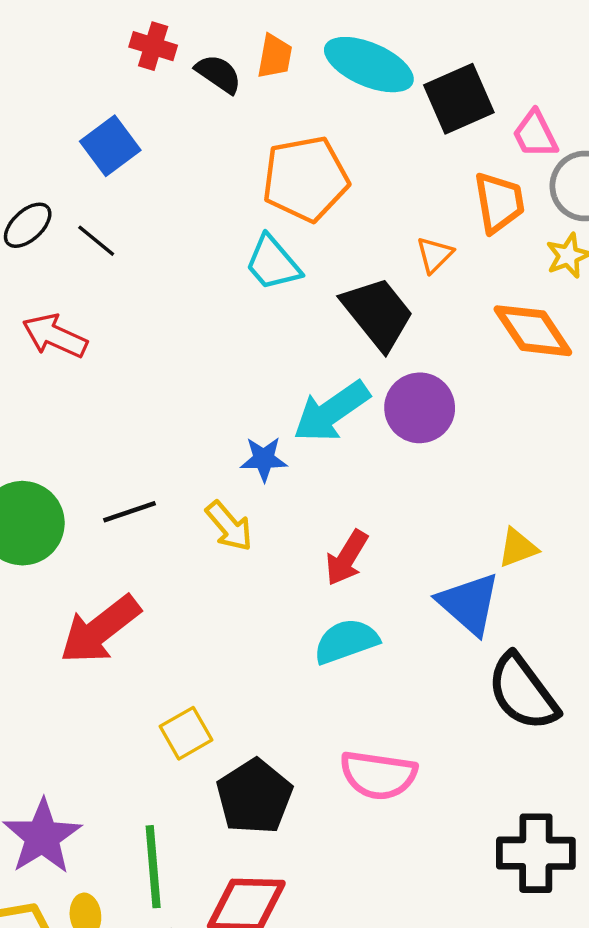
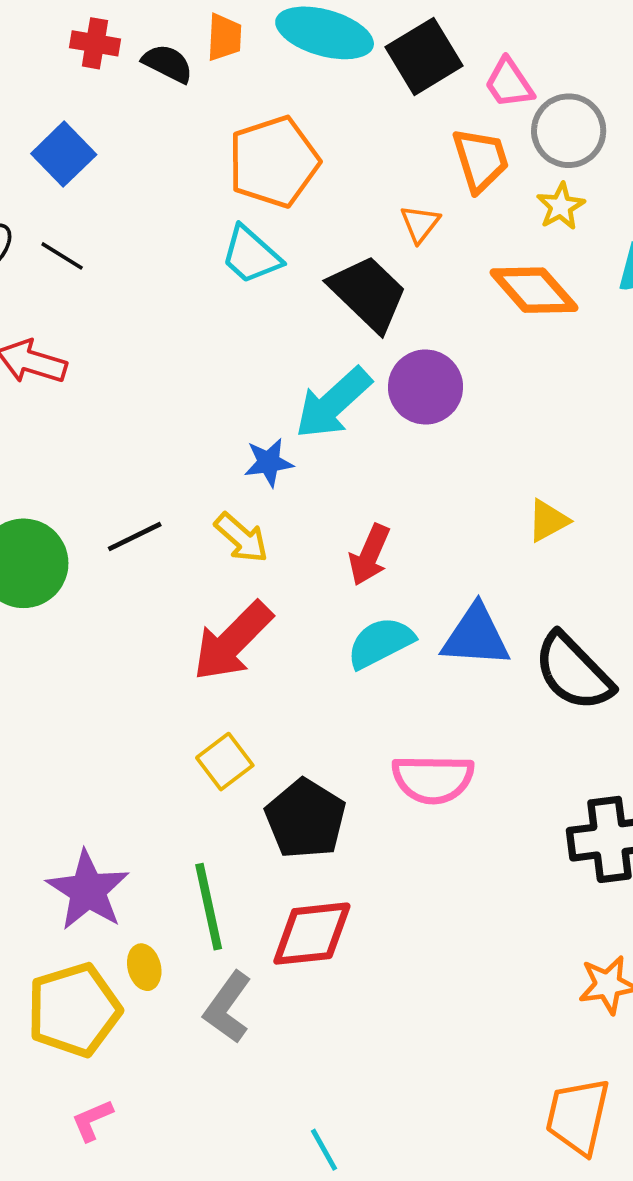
blue triangle: (469, 604) -> (476, 636), moved, turned -30
red arrow: (100, 630) -> (233, 641), moved

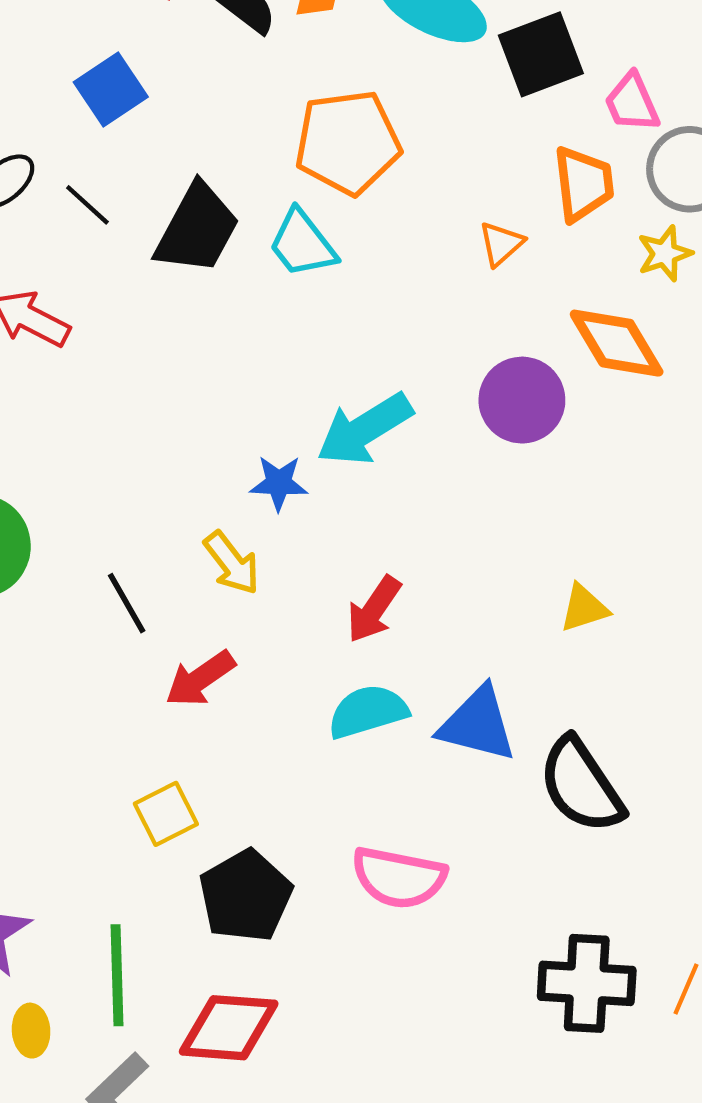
black trapezoid: (368, 293) -> (197, 229), moved, turned 64
purple circle: (425, 387) -> (522, 400), moved
black line: (135, 536) -> (127, 603), moved, turned 76
red arrow: (233, 641) -> (200, 679), size x0.7

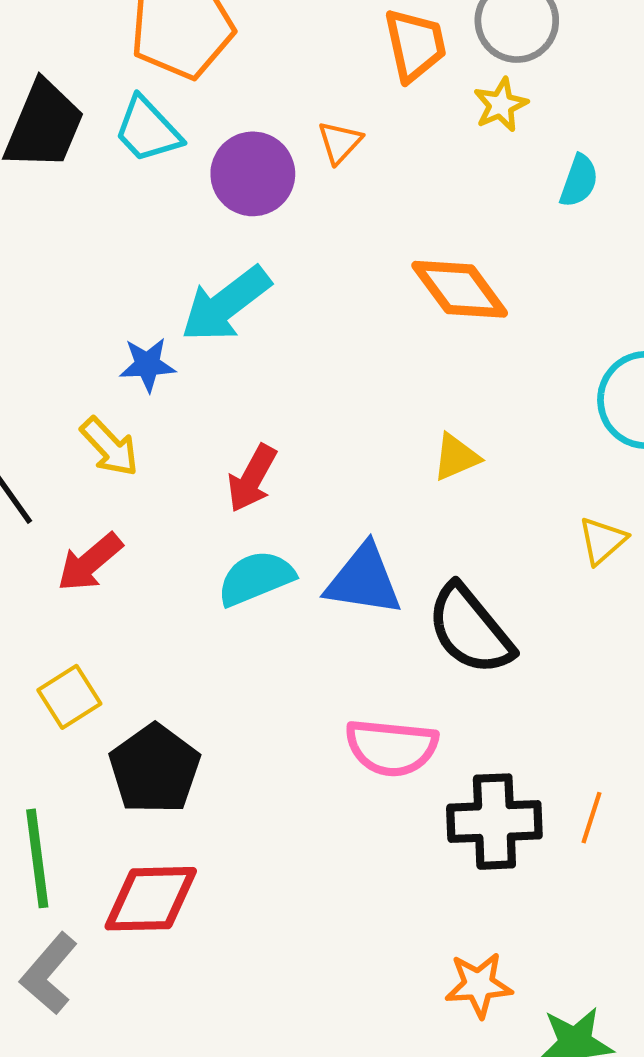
orange triangle: (501, 244) -> (340, 142), moved
orange diamond: (617, 343) -> (460, 289), moved
purple circle: (522, 400) -> (253, 174), moved
pink semicircle: (399, 878) -> (391, 747), moved

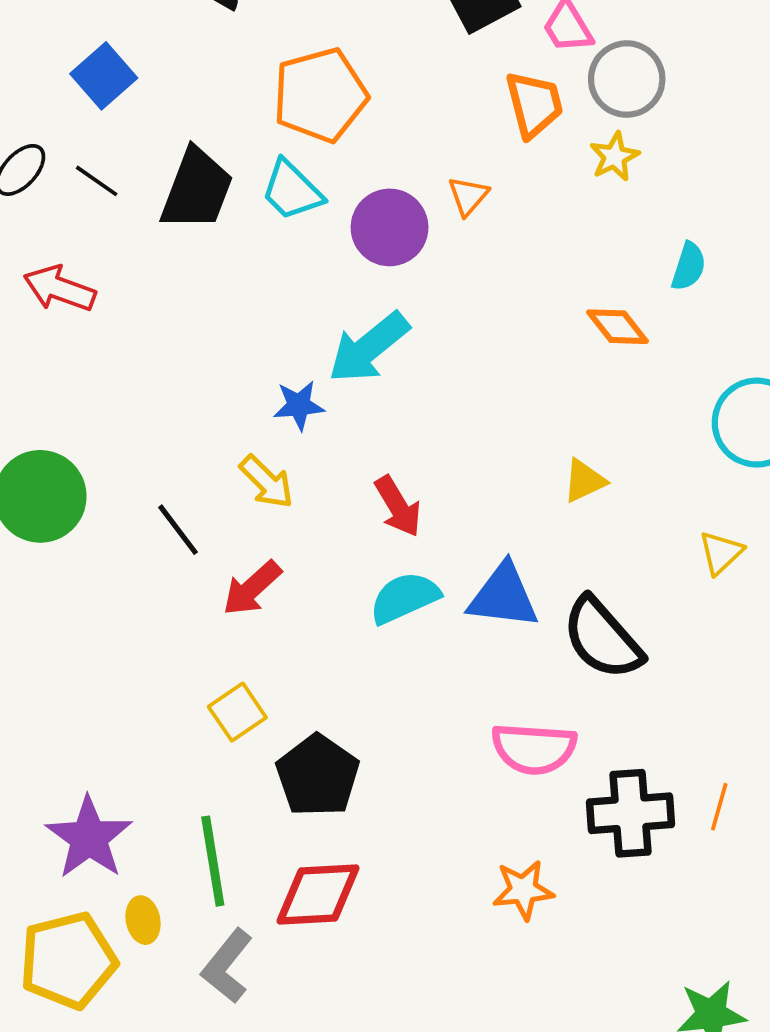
cyan semicircle: (579, 181) -> (689, 266), moved
orange diamond: (460, 289) -> (618, 327), moved, size x0.7
red arrow: (252, 478) -> (398, 506), turned -58
orange star: (479, 985) -> (523, 890), moved

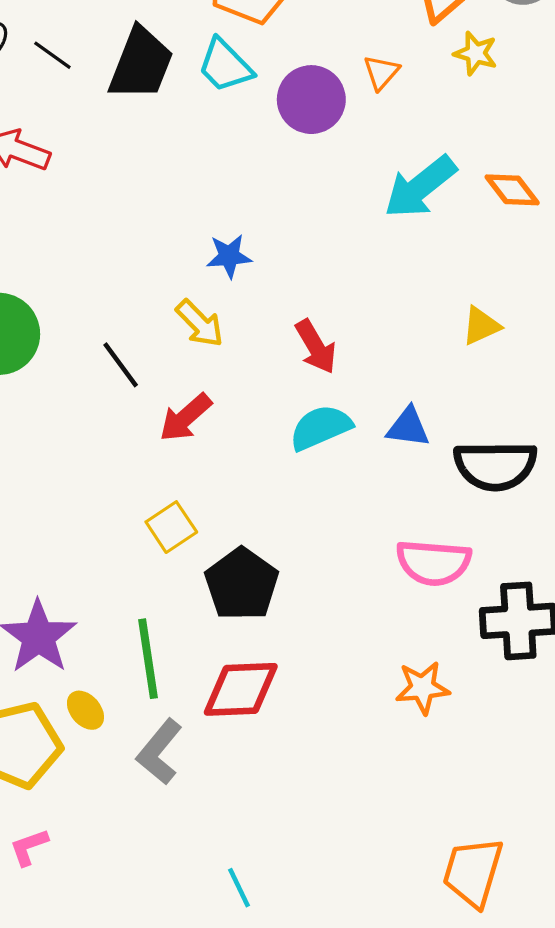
yellow star: (614, 157) -> (476, 53), moved, turned -30
cyan arrow: (369, 348) -> (420, 187), moved
blue triangle: (503, 596) -> (408, 427), size x0.7
black semicircle: (602, 638) -> (495, 466), turned -50
yellow ellipse: (143, 920) -> (85, 710), turned -30

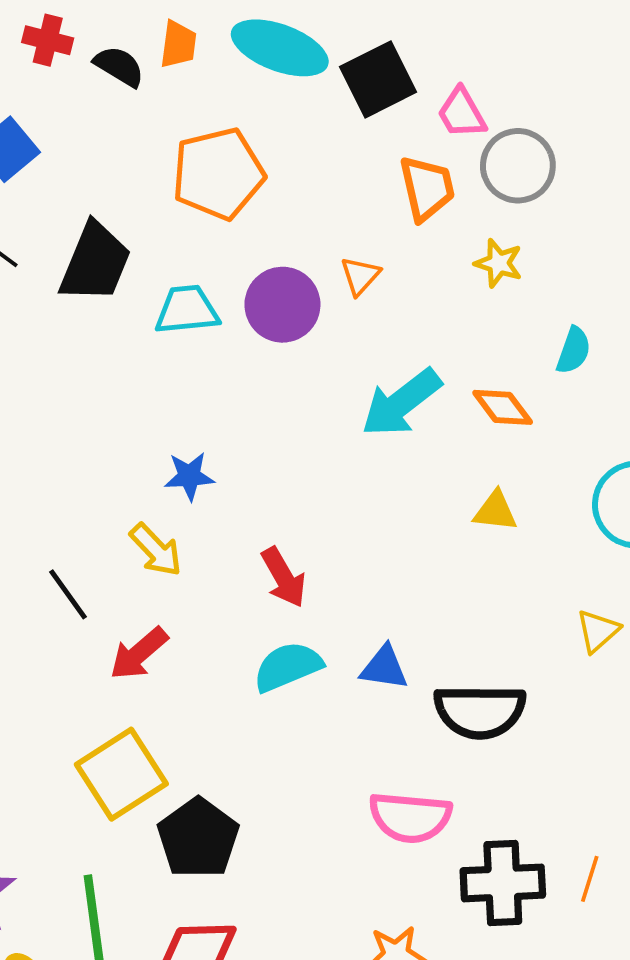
yellow star: (476, 53) -> (499, 263), moved
cyan trapezoid: (225, 66) -> (187, 310), moved, turned 128
yellow triangle: (481, 326) -> (495, 511), moved, turned 30
yellow square: (171, 527) -> (121, 774), size x1.6

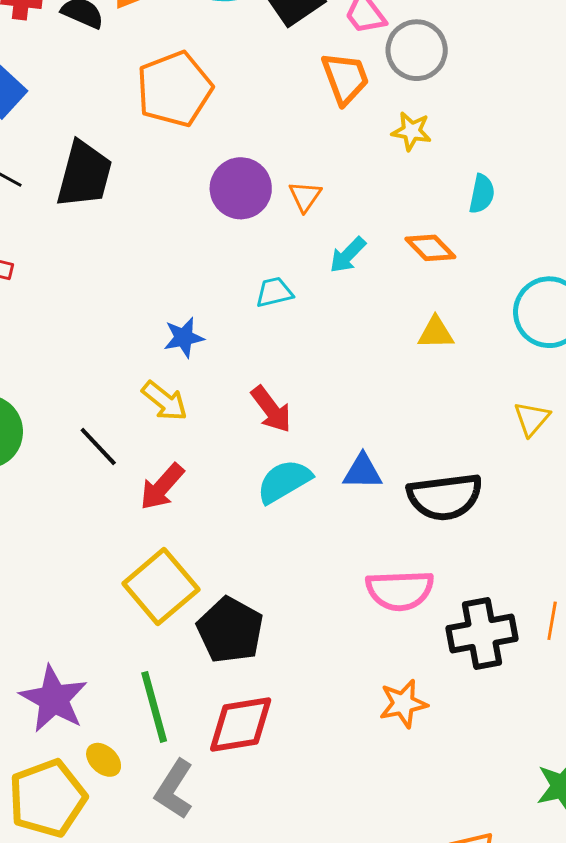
orange triangle: (360, 276) -> (305, 196), moved
cyan trapezoid: (187, 310) -> (274, 292), moved, size x0.7
cyan arrow: (401, 403) -> (348, 255), size x0.6

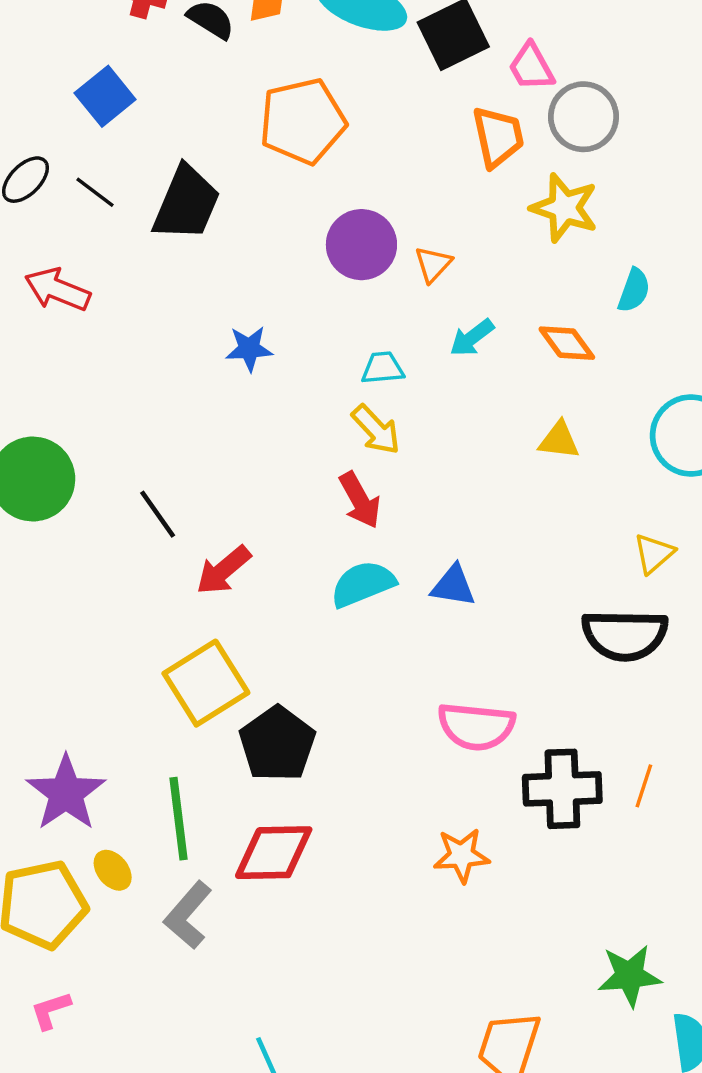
yellow star: (411, 131) -> (564, 208), size x1.5
blue star: (184, 337) -> (249, 349), moved
yellow arrow: (165, 401) -> (376, 430), moved
black semicircle: (445, 497) -> (625, 635), moved

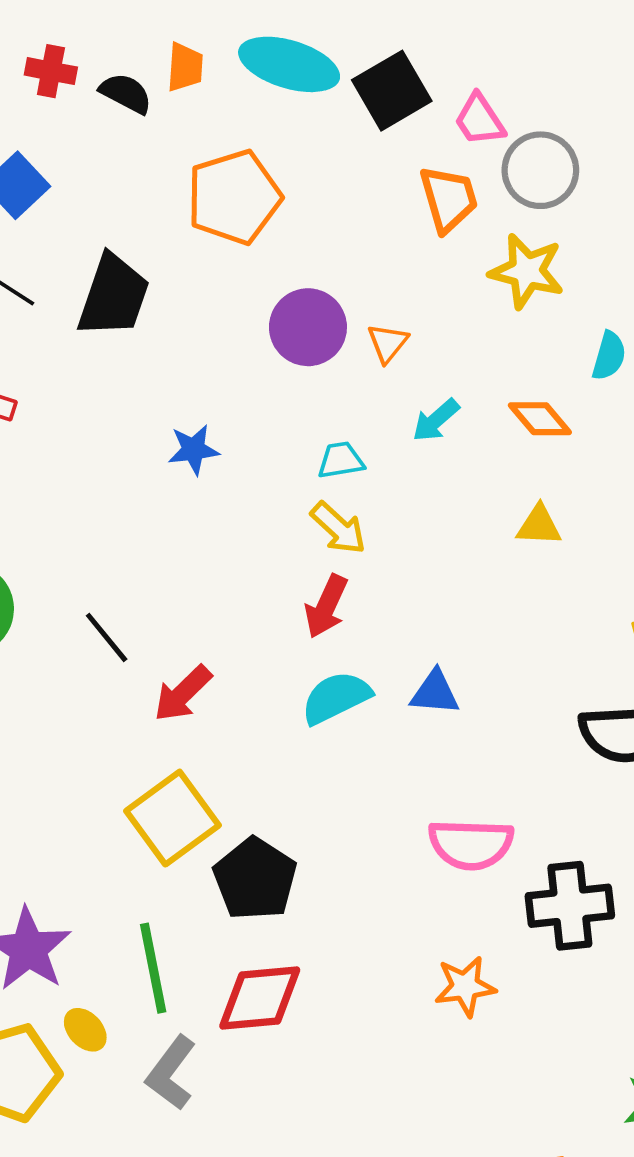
red arrow: (360, 500) -> (326, 606), turned 58

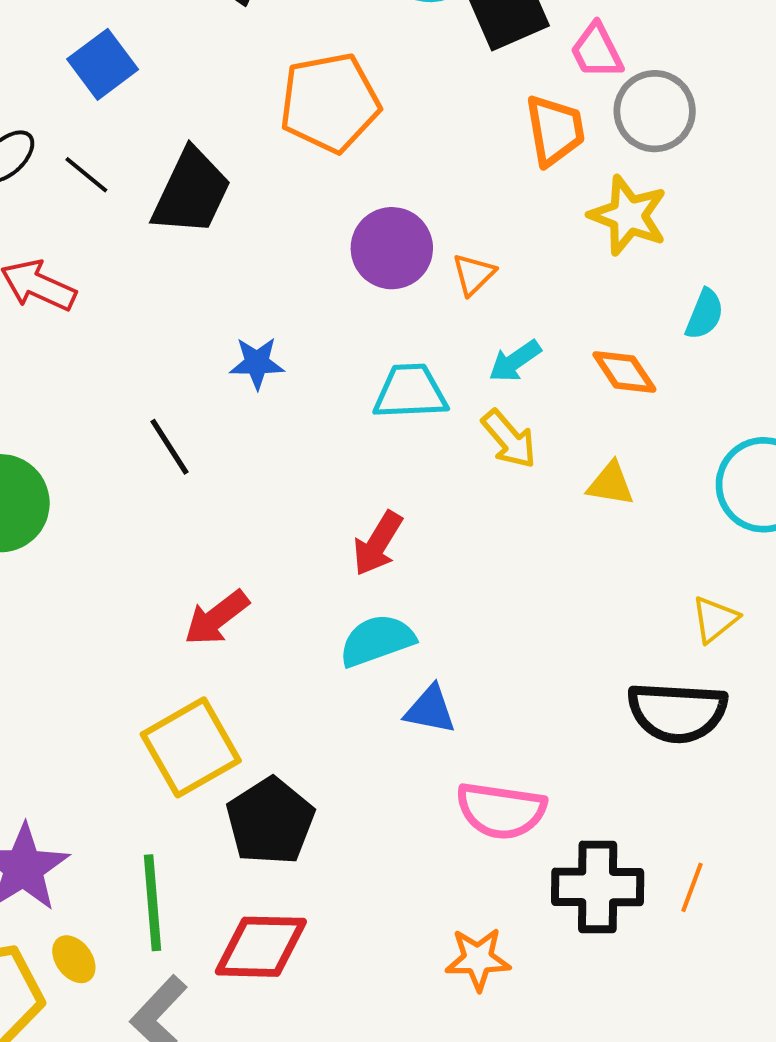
cyan trapezoid: (341, 460) -> (410, 392), size x1.5
yellow arrow: (338, 528) -> (509, 439), moved
black line: (107, 637) -> (170, 447), moved
blue triangle: (435, 693) -> (430, 710), moved

